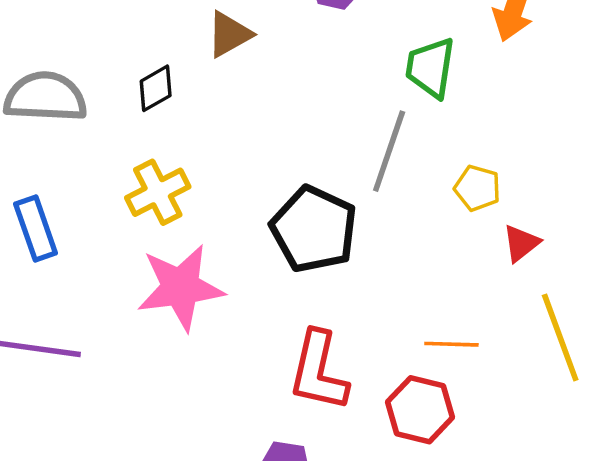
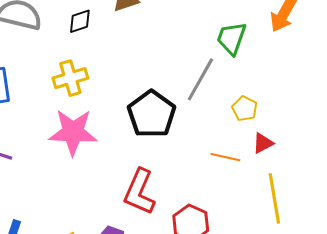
orange line: (451, 344) -> (225, 157), moved

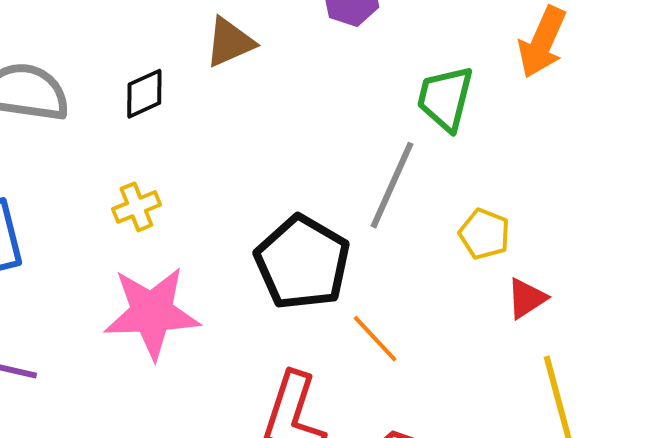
yellow cross: (70, 78) -> (136, 207), size x0.7
orange line: (225, 157) -> (375, 339), moved, turned 40

